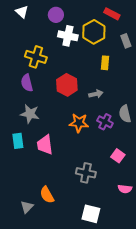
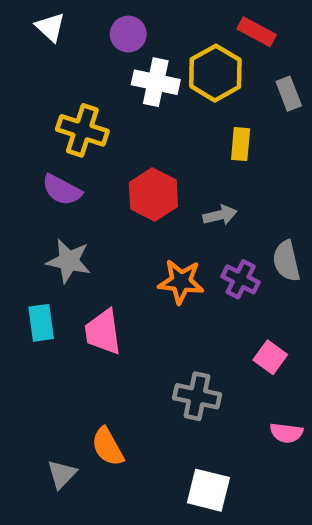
purple semicircle: (27, 83) -> (62, 190), turned -48

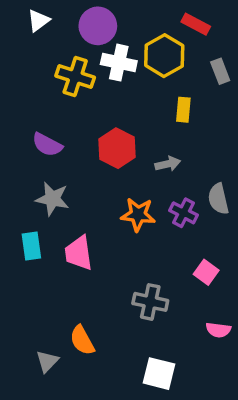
white triangle: (50, 27) -> (38, 21), turned 40
purple circle: (128, 34) -> (98, 26), size x1.4
yellow cross: (82, 130) -> (75, 77), moved

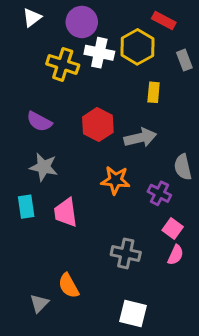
gray arrow: (168, 164) -> (140, 138), size x1.5
purple cross: (183, 213) -> (159, 193), moved
pink semicircle: (218, 330) -> (176, 255), moved, turned -72

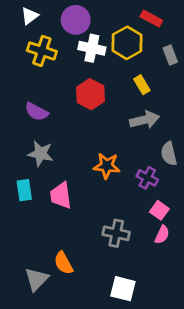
yellow cross: (63, 64) -> (42, 51), moved
yellow rectangle: (154, 92) -> (142, 85), turned -36
red hexagon: (98, 125) -> (91, 94), moved
gray arrow: (140, 138) -> (145, 120), moved
gray triangle: (39, 303) -> (36, 279), size x1.4

